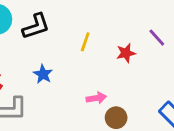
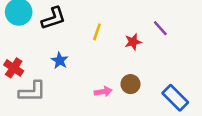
pink arrow: (96, 98) -> (103, 92), moved
brown circle: (116, 118) -> (130, 84), moved

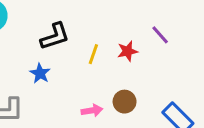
black L-shape: (53, 18) -> (55, 36), moved
yellow line: (97, 32) -> (93, 54), moved

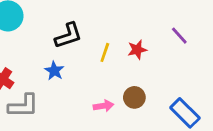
purple line: (160, 35) -> (179, 36), moved

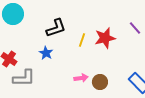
red star: (137, 50) -> (105, 38), size x1.5
brown circle: (134, 97) -> (100, 82), moved

